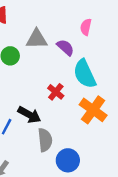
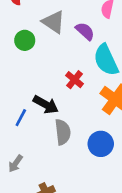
gray triangle: (37, 39) -> (54, 22), turned 35
blue circle: (68, 160) -> (101, 144), moved

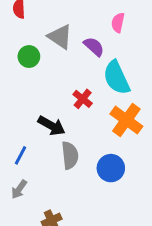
blue line: (21, 118) -> (20, 155), moved

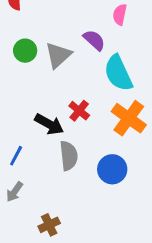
gray triangle: (60, 37) -> (58, 55), moved, turned 44
red cross: (83, 99) -> (79, 111), moved

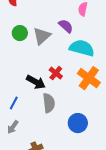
cyan semicircle: (118, 73) -> (82, 48), turned 130
blue circle: (112, 169) -> (78, 123), moved

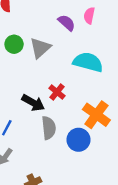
purple semicircle: (66, 26) -> (67, 23), moved
orange cross: (89, 78) -> (96, 115), moved
blue circle: (78, 123) -> (78, 140), moved

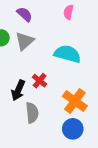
purple semicircle: (67, 23) -> (25, 14), moved
black arrow: (33, 103) -> (18, 90), turned 84
blue circle: (78, 140) -> (73, 129), moved

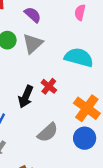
gray semicircle: (32, 113) -> (48, 132), moved, turned 54

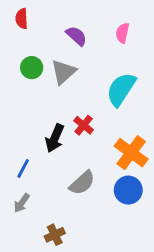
purple semicircle: (33, 15) -> (76, 36), moved
cyan semicircle: (79, 57) -> (121, 89), turned -72

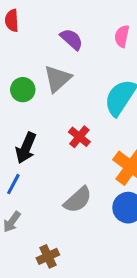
green circle: (32, 68) -> (23, 90), moved
black arrow: (55, 138) -> (26, 148), moved

